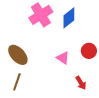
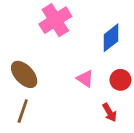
blue diamond: (69, 18) -> (111, 38), moved
red circle: (89, 51) -> (120, 80), moved

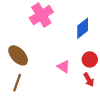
pink triangle: (85, 79) -> (64, 67), moved
red arrow: (110, 112) -> (89, 80), moved

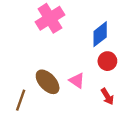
brown ellipse: (18, 55) -> (48, 82), moved
red circle: (90, 59) -> (107, 61), moved

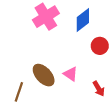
blue diamond: (100, 34) -> (83, 20), moved
red circle: (107, 61) -> (100, 46), moved

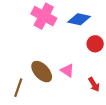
pink cross: (46, 17) -> (44, 16), turned -30
blue diamond: (83, 20) -> (79, 19), turned 50

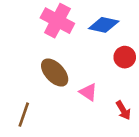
brown ellipse: (42, 72) -> (55, 73), moved

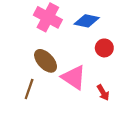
pink triangle: (88, 92) -> (74, 77), size x1.6
brown line: (24, 115) -> (29, 89), moved

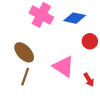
brown ellipse: (46, 61) -> (24, 52), moved

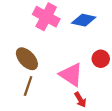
red circle: (90, 41) -> (101, 59), moved
red arrow: (89, 80) -> (80, 100), moved

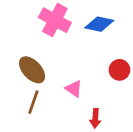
pink triangle: (71, 75) -> (74, 89), moved, size x0.6
red arrow: (80, 100) -> (95, 118), turned 35

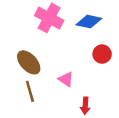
red circle: (119, 70) -> (102, 54), moved
brown line: (33, 102) -> (30, 91), turned -35

